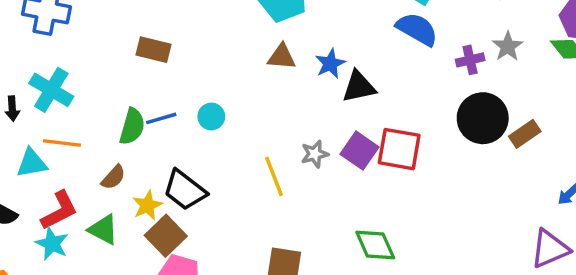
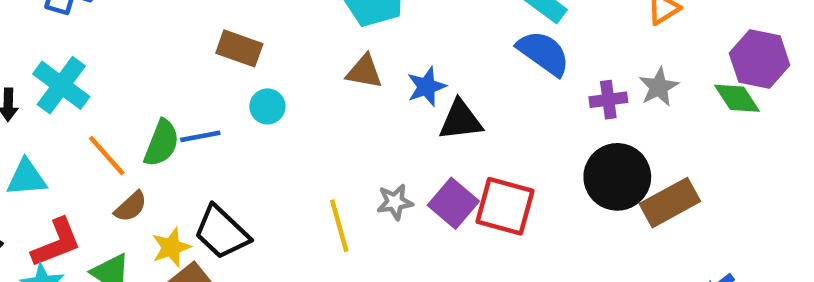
brown rectangle: (153, 50) -> (239, 48), moved
cyan circle: (211, 117) -> (267, 106), moved
brown rectangle: (525, 134) -> (670, 203), size x1.4
orange line: (62, 143) -> (107, 156), moved, turned 36

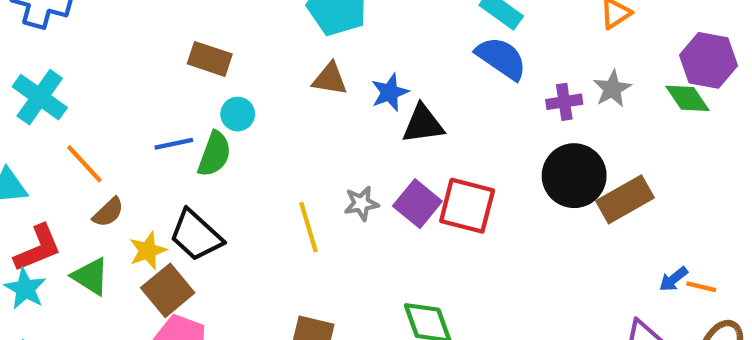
green semicircle: (162, 143) -> (214, 154), moved

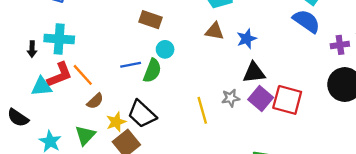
cyan cross: (40, 97) -> (59, 39), turned -32
black triangle: (423, 124) -> (254, 73), moved
red L-shape: (38, 248) -> (60, 75), moved
green triangle: (91, 276) -> (85, 135), turned 40

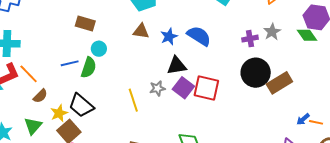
blue semicircle: (307, 21) -> (199, 36), moved

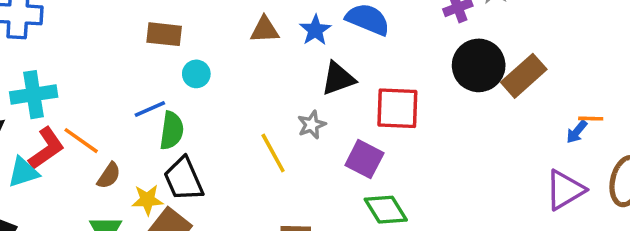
green semicircle: (89, 68) -> (172, 131), moved
purple square: (183, 88) -> (364, 159), moved
black trapezoid: (81, 105) -> (184, 179), turned 36
yellow star: (59, 113) -> (147, 200), turned 30
orange line: (316, 122) -> (591, 119), moved

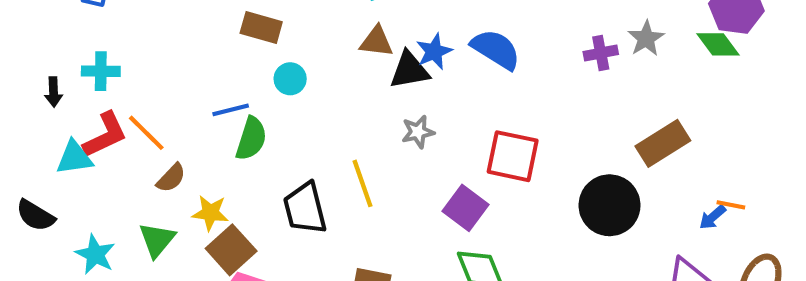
black circle: (479, 65) -> (610, 205), moved
black triangle: (338, 79) -> (409, 70), moved
cyan cross: (34, 95) -> (101, 71), size x0.7
gray star: (312, 125) -> (418, 132), moved
black trapezoid: (184, 179) -> (305, 208), moved

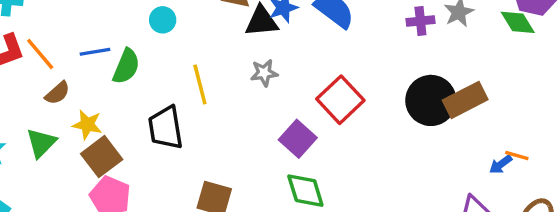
blue line: (231, 110) -> (95, 52), moved
red square: (513, 156) -> (340, 100), turned 30
yellow line: (363, 183) -> (200, 84), moved
black circle: (610, 205) -> (431, 100), moved

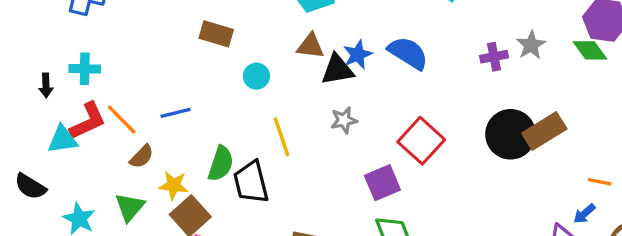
cyan circle: (163, 20) -> (256, 76), moved
green semicircle: (126, 66) -> (221, 164), moved
purple square: (298, 139) -> (382, 183), turned 30
blue arrow: (501, 164) -> (584, 214), moved

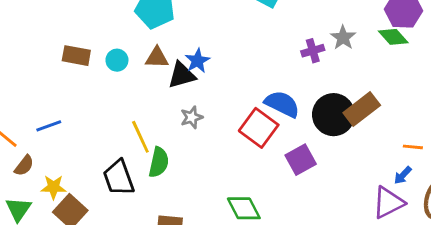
blue semicircle: (408, 53) -> (282, 104), moved
cyan circle: (256, 76) -> (117, 60), moved
green semicircle: (221, 164) -> (159, 162), moved
purple square: (382, 183) -> (301, 160), moved

